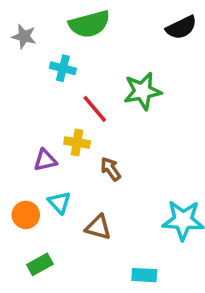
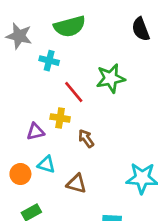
black semicircle: (181, 28) -> (141, 29), turned 95
gray star: (24, 36) -> (19, 36), size x1.4
cyan triangle: (59, 203) -> (46, 164), turned -30

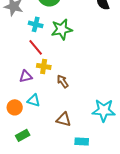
green star: (111, 78) -> (62, 29), moved
red line: (74, 92) -> (36, 47), moved
brown triangle: (76, 184) -> (64, 119), moved

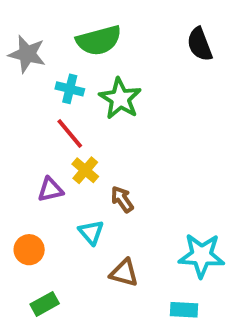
green star: (62, 29) -> (120, 99), turned -30
yellow cross: (44, 66) -> (85, 170), turned 32
cyan triangle: (34, 100) -> (91, 232), moved, turned 32
cyan rectangle: (82, 141) -> (184, 310), moved

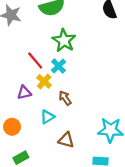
cyan cross: (70, 89) -> (58, 66), moved, turned 32
cyan triangle: (91, 232) -> (47, 117), turned 40

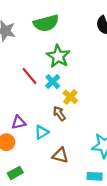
yellow cross: (44, 81) -> (70, 97), moved
purple triangle: (24, 92) -> (19, 122), moved

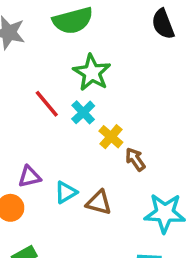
brown arrow: (59, 113) -> (135, 159), moved
brown triangle: (60, 155) -> (99, 203), moved

